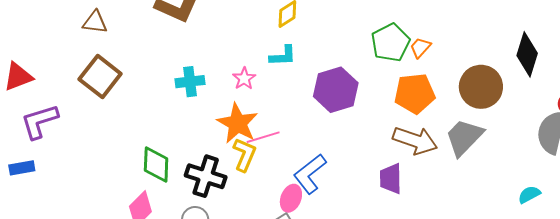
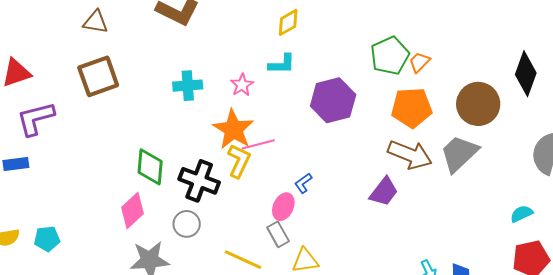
brown square: (100, 76) -> (98, 76), turned 30
blue L-shape: (310, 174) -> (303, 183), size x0.5
purple trapezoid: (391, 179) -> (384, 192), turned -144

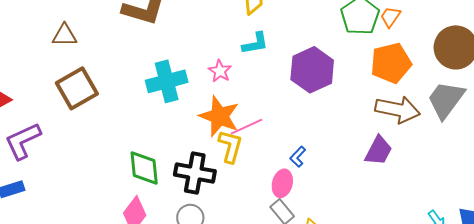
cyan cross: (188, 86) -> (167, 81), size x1.4

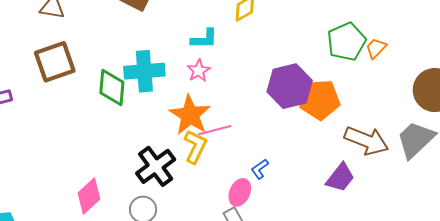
cyan L-shape: (255, 43) -> (204, 39), moved
orange pentagon: (391, 63) -> (320, 100), moved
green diamond: (144, 168) -> (112, 88), moved
black cross: (195, 173) -> (156, 166), turned 33

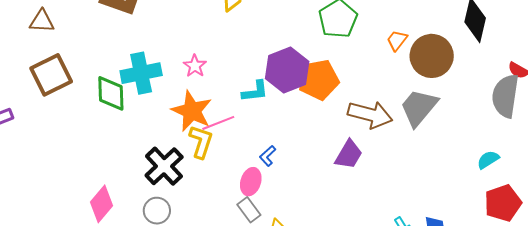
cyan L-shape: (204, 39) -> (255, 91), moved
orange trapezoid: (376, 48) -> (397, 40), moved

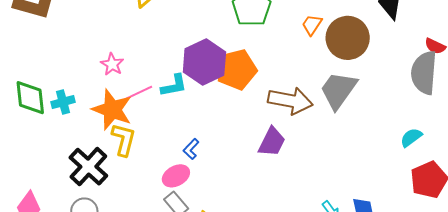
cyan cross: (141, 73) -> (63, 102), moved, size x0.6
pink line: (218, 123) -> (137, 94), moved
pink ellipse: (251, 182) -> (176, 176), turned 48

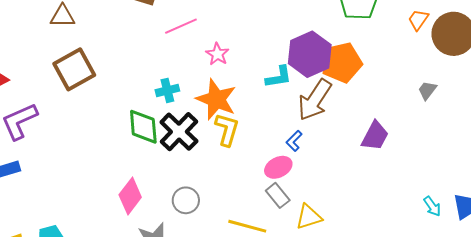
gray trapezoid: (338, 90) -> (427, 90), moved, size x0.5
pink line: (137, 94) -> (181, 26), moved
green diamond: (30, 98) -> (143, 127), moved
brown arrow: (290, 101) -> (315, 100), moved, turned 111
black cross: (88, 167) -> (179, 132), moved

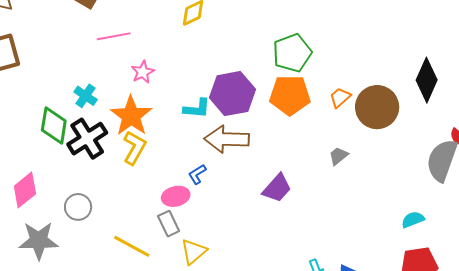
orange trapezoid: (418, 20) -> (340, 97), moved
orange pentagon: (342, 62) -> (290, 95), moved
cyan cross: (167, 90) -> (86, 96), turned 35
brown arrow: (315, 100) -> (227, 139), turned 45
yellow triangle: (309, 217) -> (194, 252), turned -36

